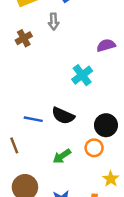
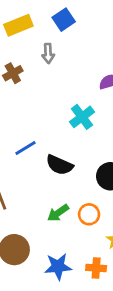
blue line: (33, 119) -> (26, 148), moved, turned -42
orange circle: (94, 148) -> (89, 214), moved

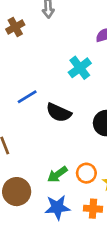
green arrow: (58, 213) -> (57, 174), moved
orange circle: (89, 214) -> (86, 173), moved

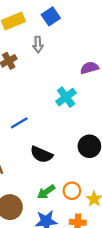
black semicircle: (59, 113) -> (41, 154), moved

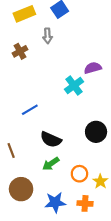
purple semicircle: (89, 68) -> (93, 68), moved
green arrow: (46, 192) -> (51, 164), moved

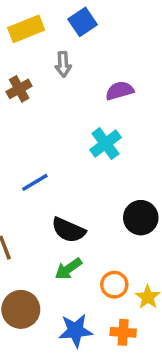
purple semicircle: (93, 68) -> (120, 91), moved

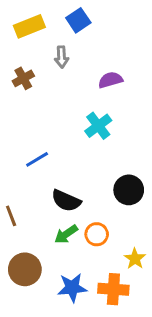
orange circle: (114, 285) -> (97, 234), moved
orange cross: (123, 332) -> (113, 289), size x1.4

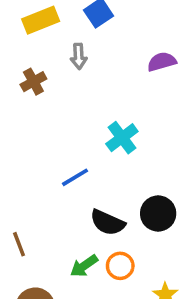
purple semicircle: (110, 80) -> (162, 62), moved
blue line: (37, 159) -> (75, 177), moved
black semicircle: (66, 201) -> (108, 223), moved

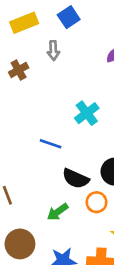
blue line: (75, 177) -> (51, 144), turned 50
orange circle: (120, 266) -> (96, 202), moved

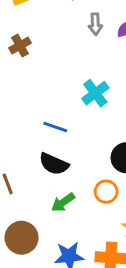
gray arrow: (53, 51) -> (95, 24), moved
black semicircle: (76, 179) -> (54, 164), moved

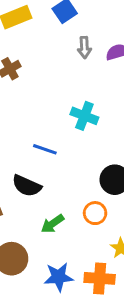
cyan cross: (95, 93) -> (84, 116), turned -32
black semicircle: (54, 164) -> (27, 186), moved

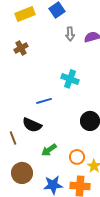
blue line: (45, 149) -> (44, 101), turned -35
orange circle: (95, 213) -> (77, 157), moved

